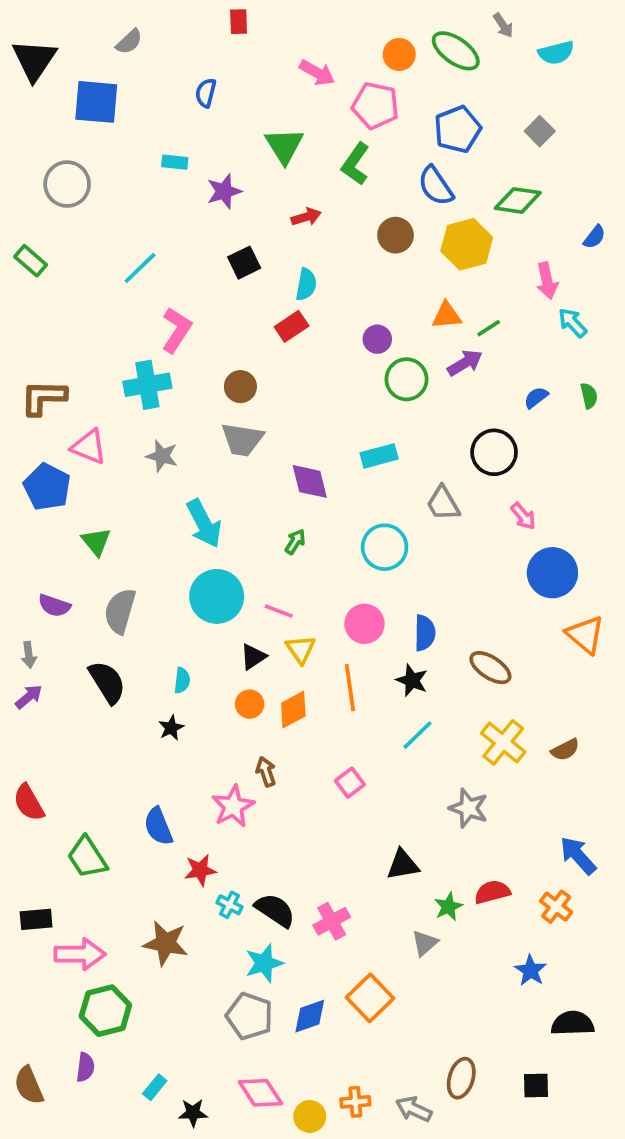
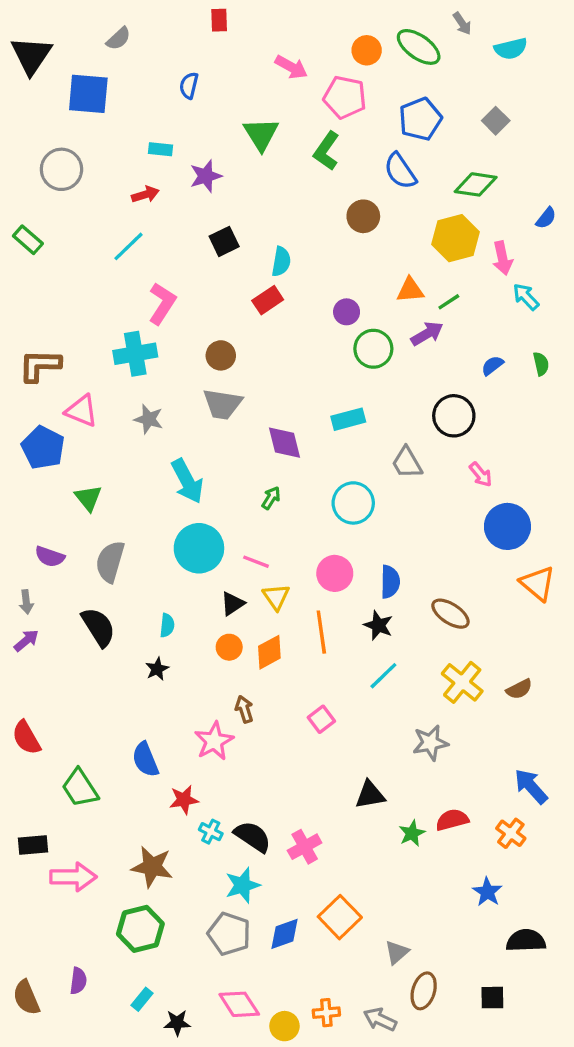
red arrow: (306, 217) -> (145, 194), moved
yellow hexagon: (467, 244) -> (455, 238), moved
gray star: (469, 808) -> (430, 743), turned -30
gray triangle: (425, 943) -> (397, 952), moved
green hexagon: (105, 1011) -> (140, 929), moved

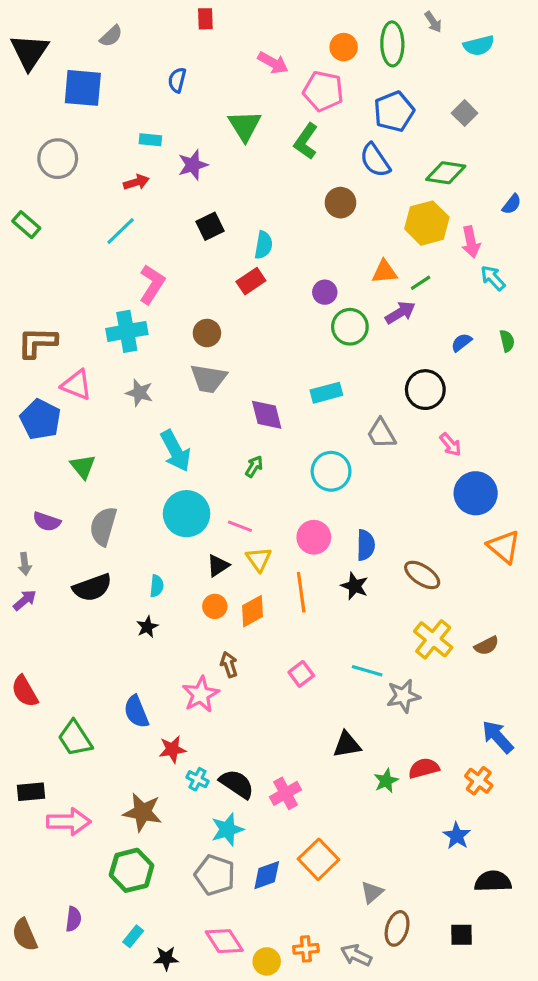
green ellipse: (419, 47) -> (392, 44), turned 54
black semicircle: (98, 627) -> (92, 588), turned 102
cyan line: (383, 676) -> (367, 671), moved, turned 60

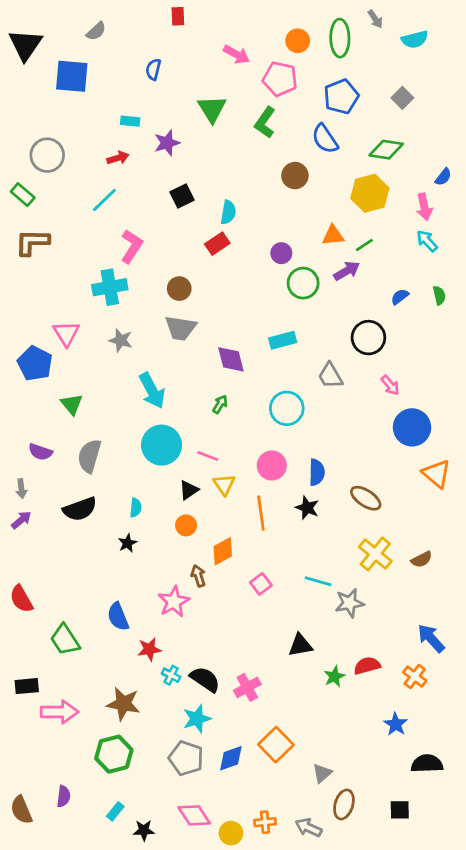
gray circle: (58, 159) -> (47, 155), moved
pink arrow: (471, 242) -> (424, 207), moved
brown L-shape: (37, 342) -> (32, 242), moved
pink triangle: (77, 385) -> (66, 333), turned 36
orange diamond: (253, 611) -> (223, 551), moved

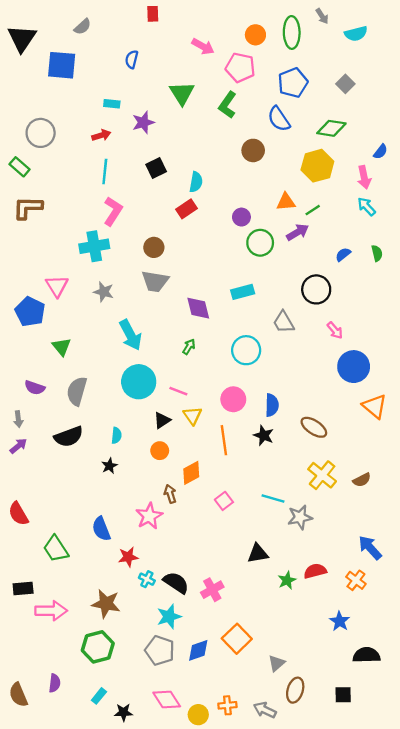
cyan line: (104, 200) -> (105, 171), moved, turned -40

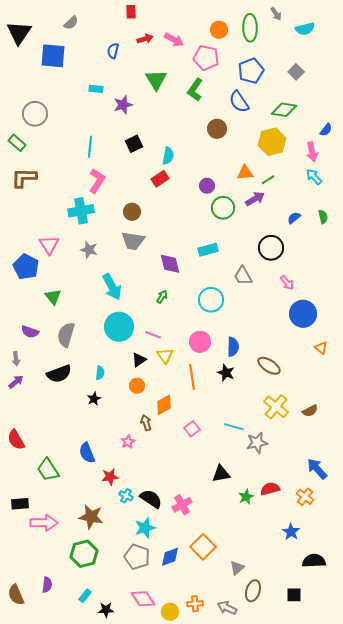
red arrow: (101, 135) -> (145, 39), moved
orange triangle: (375, 406) -> (321, 348), size x0.6
pink star: (149, 516) -> (128, 442), size x0.6

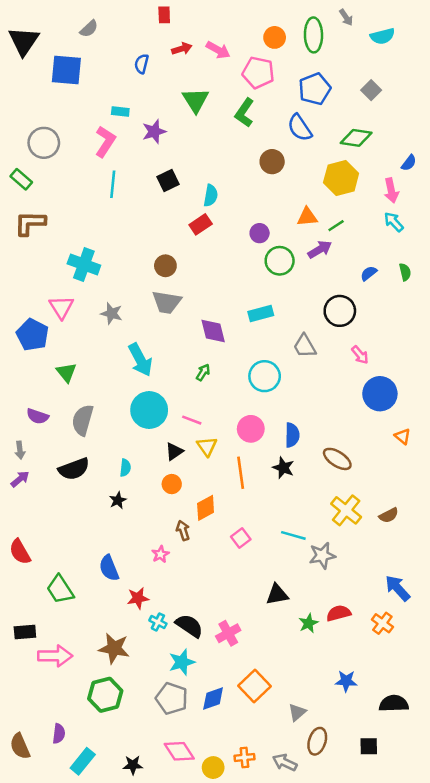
pink L-shape: (97, 181) -> (105, 142), moved
cyan cross: (81, 211) -> (84, 265), moved, turned 30
blue star: (291, 532) -> (346, 681), moved, turned -30
cyan rectangle: (85, 596) -> (83, 761), moved, size x1.5

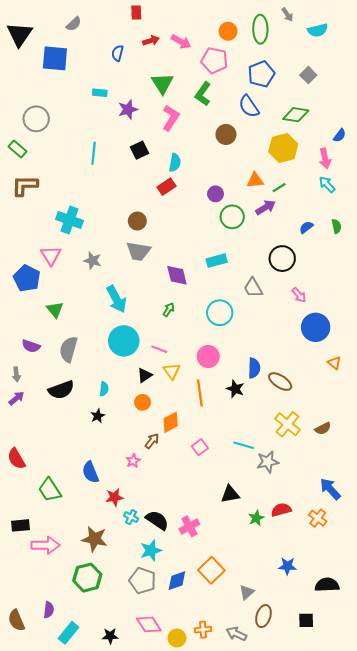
pink L-shape: (105, 142) -> (171, 118), moved
blue semicircle: (292, 435) -> (254, 368), moved
brown arrow: (183, 530) -> (152, 441), turned 56

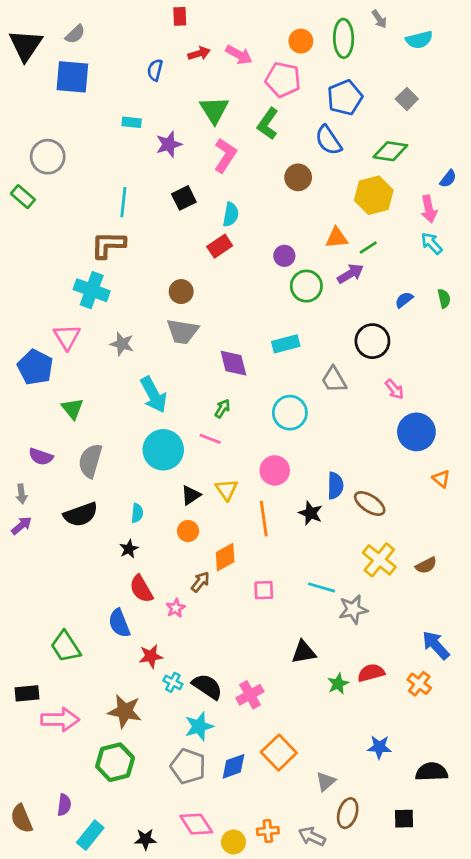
gray semicircle: (74, 24) -> (75, 34), moved
brown L-shape: (25, 186) -> (108, 245), moved
pink line: (159, 349) -> (210, 439), moved
pink square: (200, 447) -> (264, 590), turned 35
red semicircle: (16, 459) -> (141, 589), moved

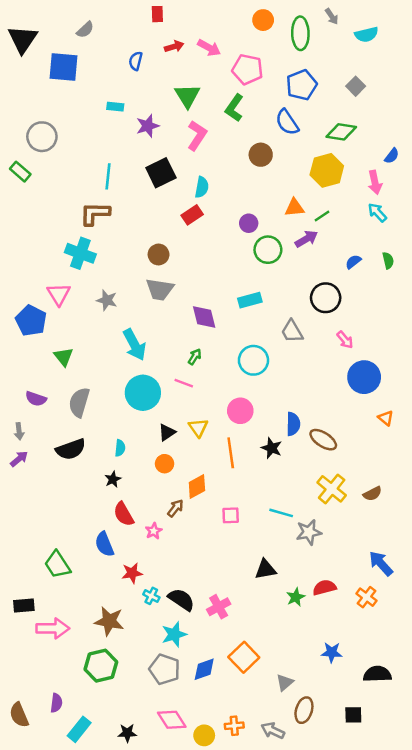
gray semicircle: (75, 34) -> (85, 30), moved
orange circle: (301, 41) -> (263, 20), moved
black square: (184, 198) -> (161, 173), size x1.4

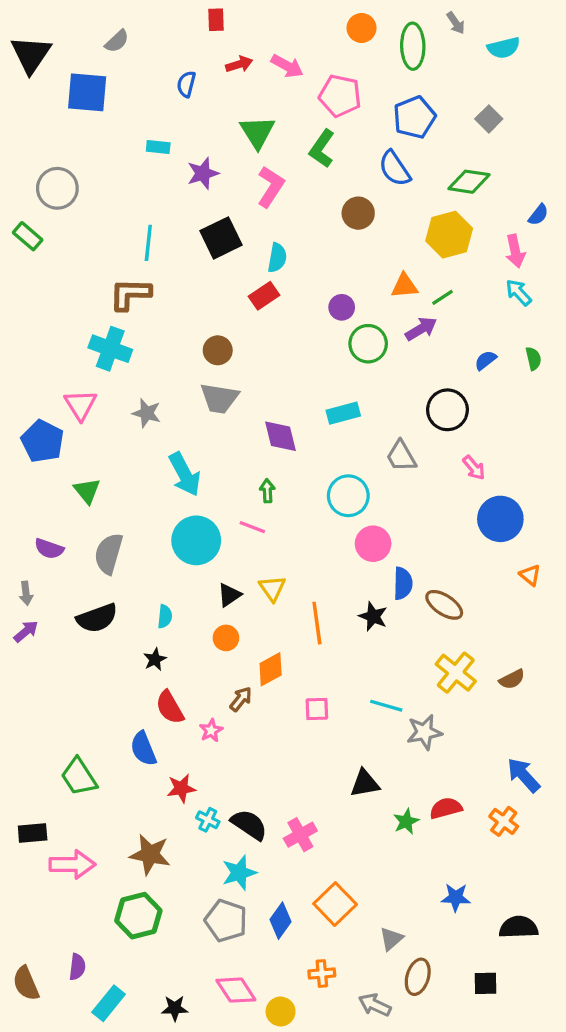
green arrow: (195, 357) -> (267, 491), turned -35
pink circle: (240, 411) -> (373, 544), moved
blue diamond: (204, 669) -> (281, 921), turned -35
orange cross: (234, 726) -> (322, 973), moved

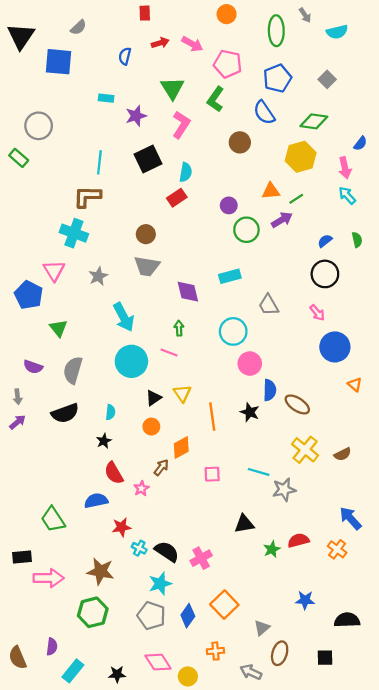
orange circle: (362, 28) -> (227, 14), moved
black circle: (447, 410) -> (325, 274), moved
gray star: (147, 413) -> (98, 276), turned 30
blue semicircle: (143, 749) -> (96, 501), turned 100

